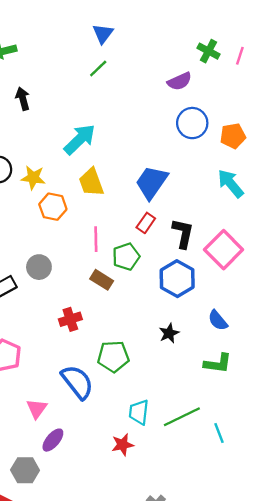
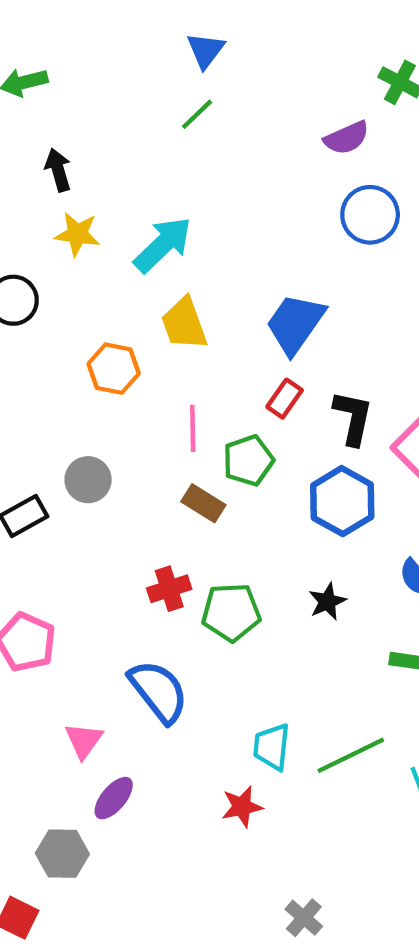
yellow star: (33, 178) -> (77, 234), moved
red cross: (70, 319) -> (169, 589), moved
green pentagon: (113, 356) -> (231, 612), moved

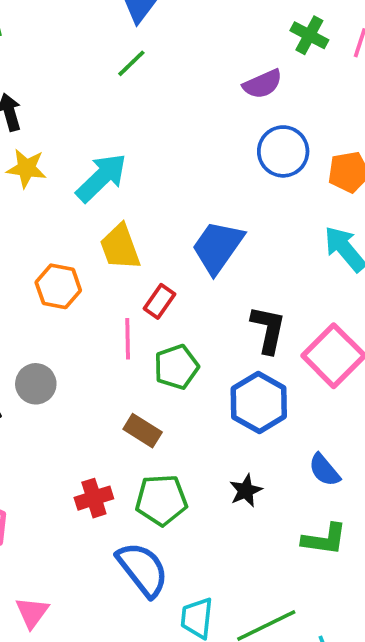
red rectangle: (285, 399) -> (159, 301), moved
brown rectangle: (203, 503) -> (143, 431), moved
red cross: (169, 589) -> (94, 498), moved
blue semicircle: (159, 691) -> (143, 569), moved

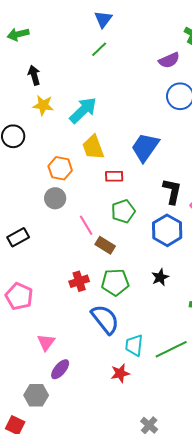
red rectangle: (159, 301) -> (114, 176), turned 54
pink line: (128, 339) -> (86, 225), moved, turned -30
gray circle: (36, 384) -> (55, 198), moved

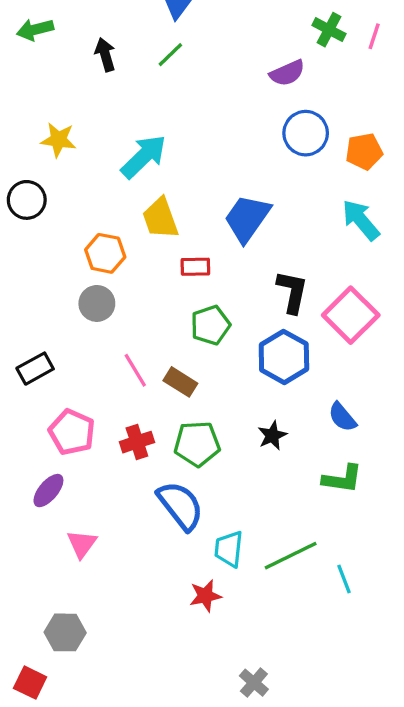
black arrow: (34, 75) -> (105, 55), moved
yellow star: (43, 105) -> (58, 140), moved
pink line: (86, 225) -> (135, 370), moved
pink pentagon: (19, 296) -> (72, 432), moved
purple ellipse: (60, 369) -> (48, 491), moved

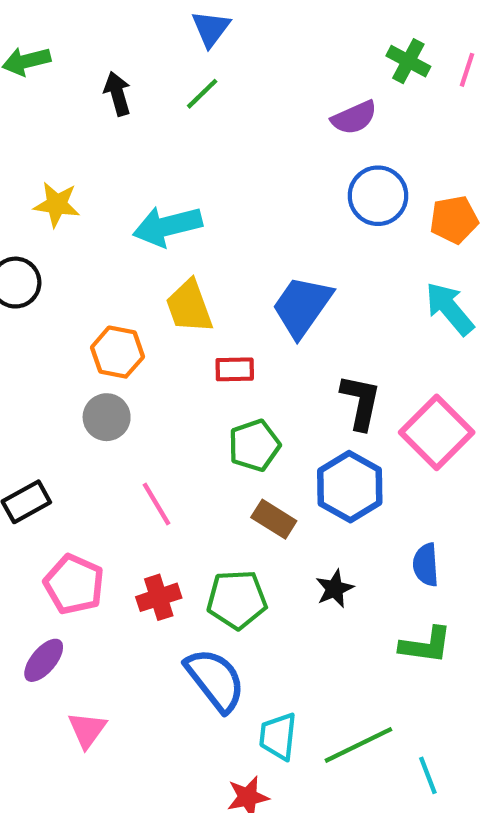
cyan arrow: (144, 156) -> (167, 226), turned -150
brown rectangle: (180, 382) -> (274, 519), moved
blue semicircle: (342, 417) -> (426, 565), turned 36

